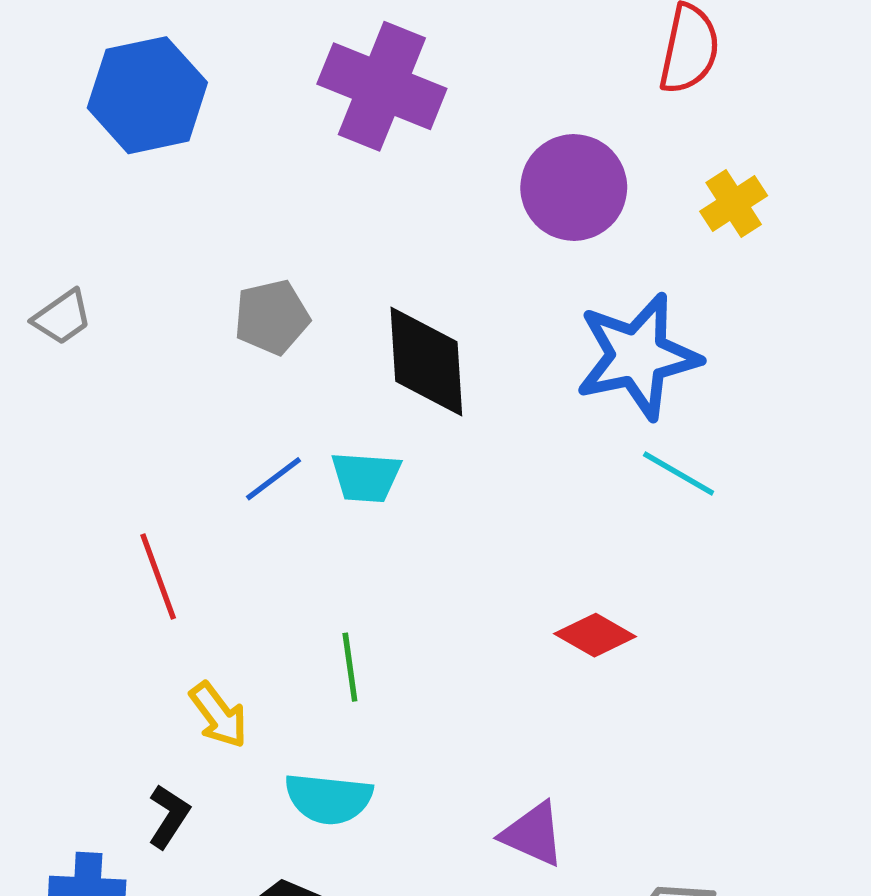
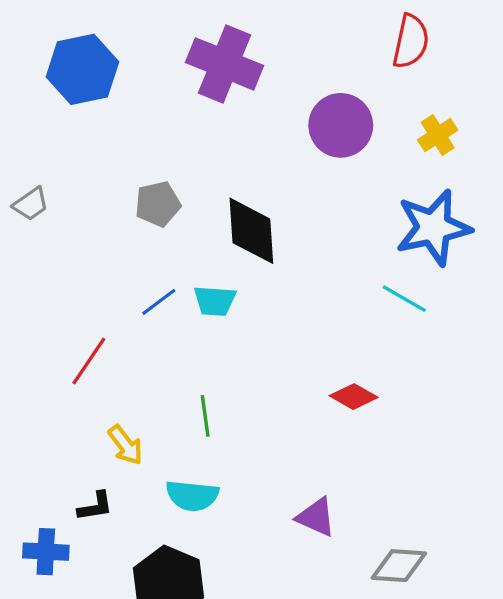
blue star: (638, 356) -> (433, 228), moved
red line: (158, 577) -> (89, 361), turned 54
black L-shape: (169, 816) -> (95, 506), turned 48

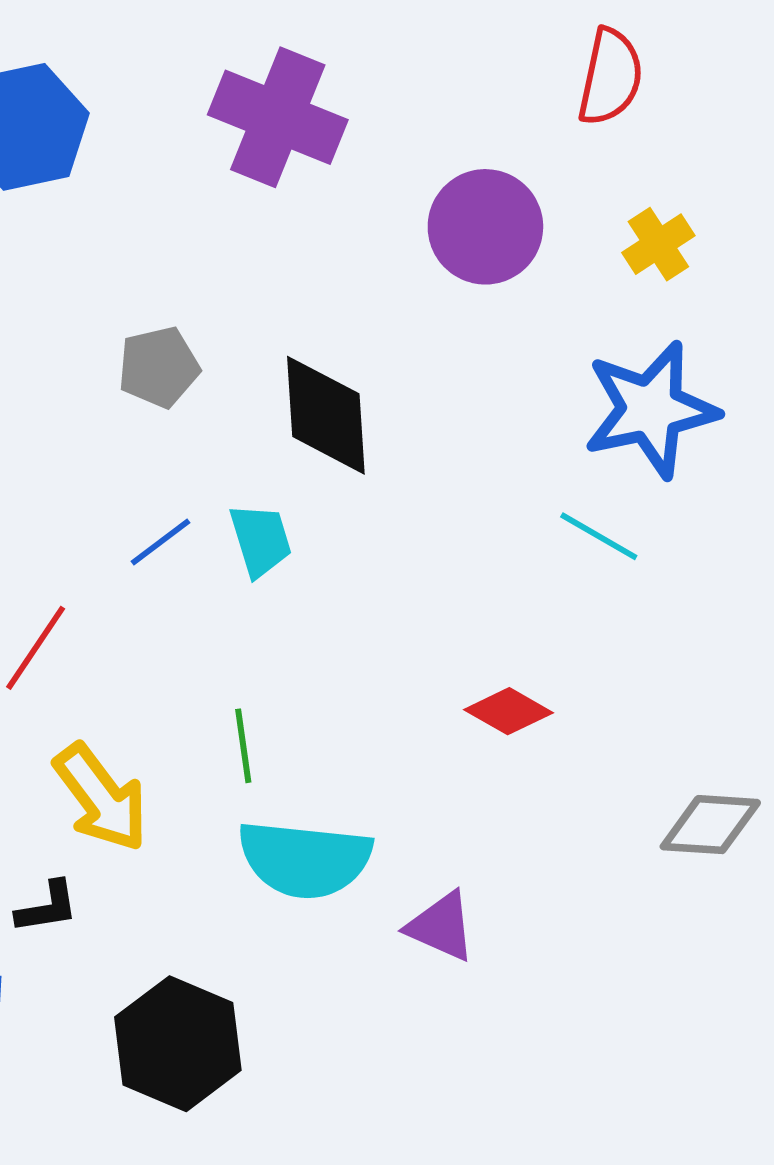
cyan trapezoid: (215, 301) -> (261, 540), turned -111
yellow arrow: (125, 445) -> (101, 798), size x1.5
cyan semicircle: (192, 496) -> (305, 859), moved, size x1.4
gray diamond: (399, 566) -> (710, 825), moved

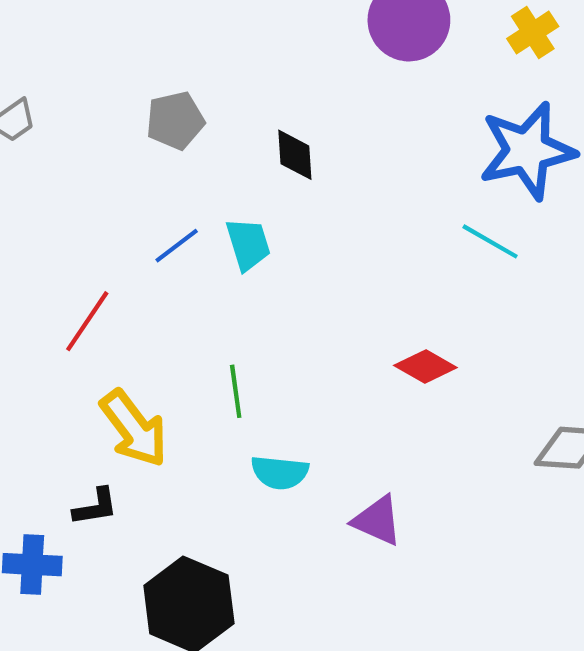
black diamond: (326, 415) -> (295, 155), size x0.6
cyan semicircle: (305, 859) -> (280, 472), size x0.6

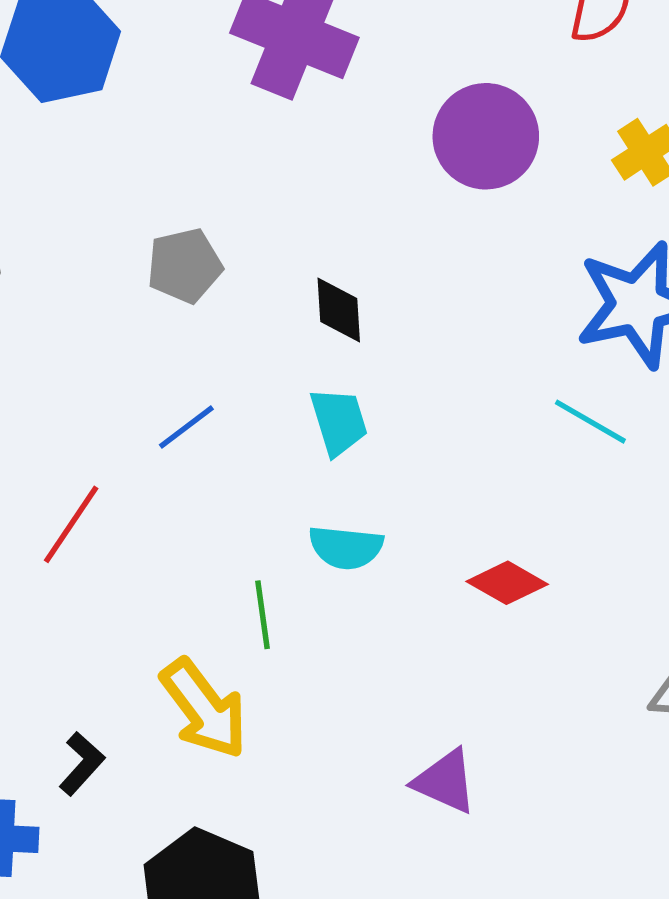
cyan trapezoid: (248, 244) -> (339, 422), moved
yellow arrow: (134, 428) -> (204, 709), moved
cyan semicircle: (280, 472) -> (346, 547), moved
black L-shape: (95, 507) -> (82, 764), turned -39

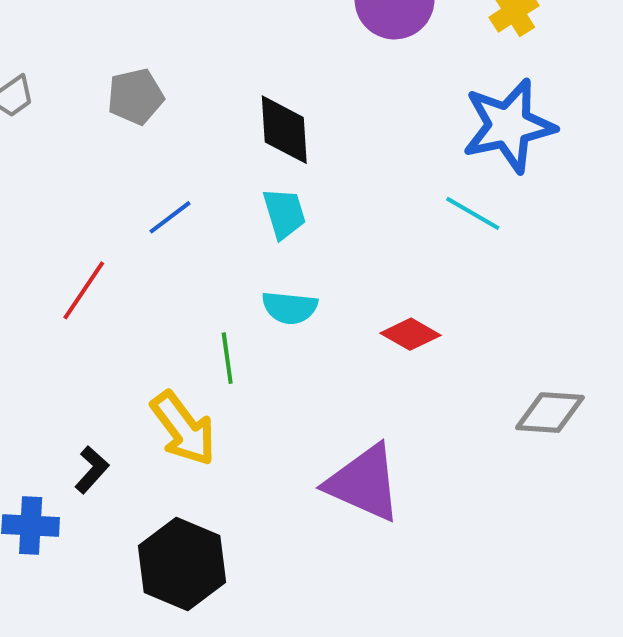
gray pentagon: (185, 266) -> (136, 96), moved
black diamond: (339, 310) -> (284, 130), size x1.4
purple triangle: (445, 781) -> (364, 483), size x1.6

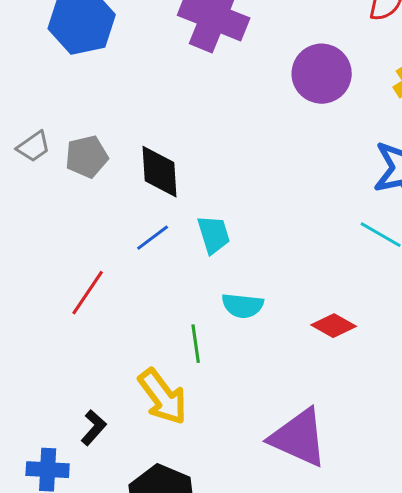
gray pentagon: (136, 96) -> (87, 157), moved
black diamond: (284, 130) -> (160, 172), moved
cyan trapezoid: (284, 213) -> (214, 235), moved

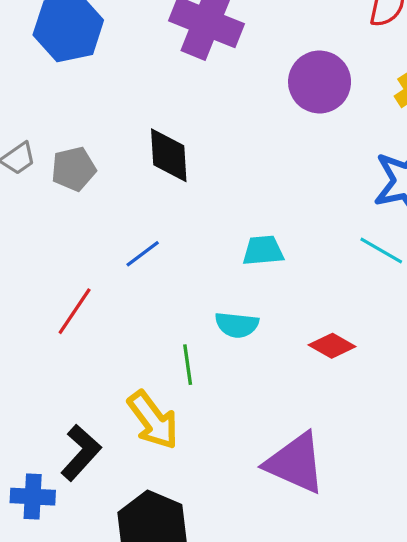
black diamond: (160, 172) -> (169, 155), moved
cyan trapezoid: (214, 235) -> (263, 251), moved, turned -78
black L-shape: (94, 428) -> (81, 453), size x1.5

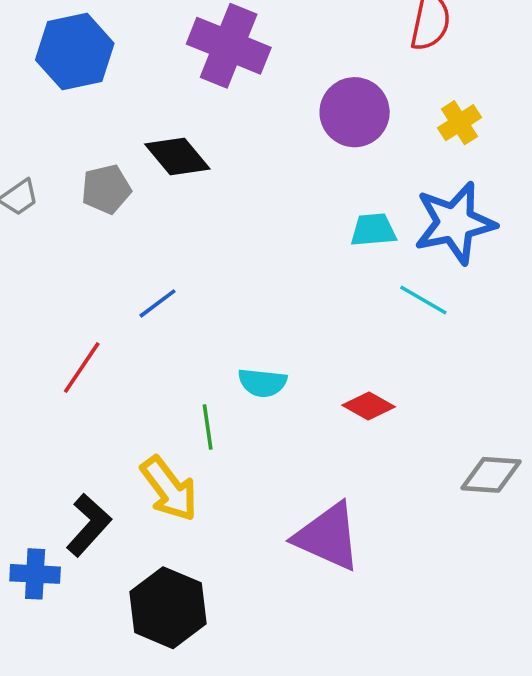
black diamond: (169, 155) -> (177, 156), moved, turned -36
gray pentagon: (74, 169) -> (106, 189), moved
cyan trapezoid: (263, 251) -> (373, 230), moved

